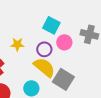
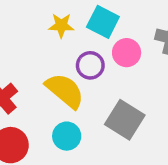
yellow star: (17, 44) -> (61, 25), moved
yellow semicircle: (44, 67) -> (65, 91), moved

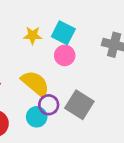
pink circle: (127, 53) -> (65, 55), moved
purple circle: (90, 65) -> (49, 105), moved

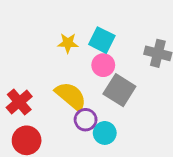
gray square: (79, 105) -> (119, 90), moved
cyan circle: (37, 117) -> (105, 133), moved

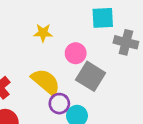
cyan square: (102, 40) -> (103, 18), moved, turned -30

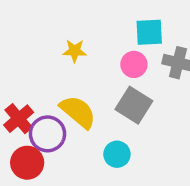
pink circle: (76, 53) -> (134, 64), moved
purple circle: (59, 104) -> (47, 134), moved, size x1.4

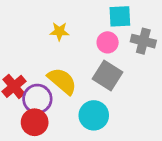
cyan circle: (117, 154) -> (94, 115), size x1.4
red circle: (27, 163) -> (35, 122), moved

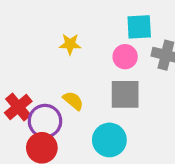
gray square: (108, 75) -> (125, 94), turned -32
yellow semicircle: (62, 81) -> (73, 101), size x0.6

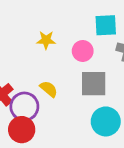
pink circle: (125, 57) -> (83, 51), moved
cyan circle: (109, 140) -> (106, 121), moved

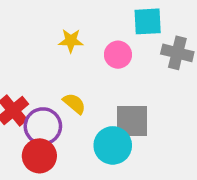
gray square: (94, 84) -> (132, 121), moved
cyan circle: (106, 121) -> (113, 145), moved

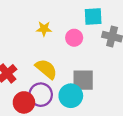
yellow semicircle: (74, 104) -> (46, 69), size x1.5
purple circle: (43, 126) -> (41, 95), moved

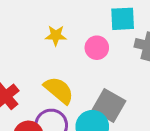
gray square: (83, 80) -> (109, 105), turned 30

